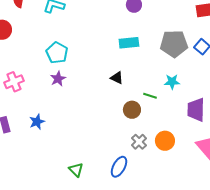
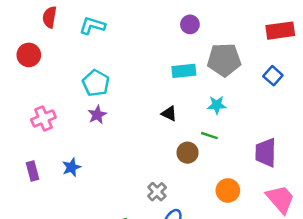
gray pentagon: (174, 44) -> (224, 60), moved
cyan star: (172, 82) -> (217, 105), moved
gray cross: (139, 142) -> (157, 192), moved

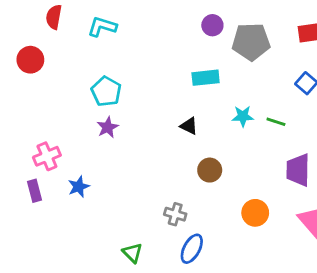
gray pentagon: (224, 60) -> (251, 42), moved
pink cross: (43, 118) -> (47, 156), moved
green line: (209, 136) -> (276, 122), moved
gray cross: (157, 192) -> (175, 214), turned -30

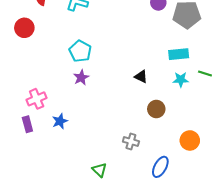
cyan rectangle: (206, 78) -> (179, 54), moved
cyan star: (243, 116) -> (181, 80), moved
blue ellipse: (192, 249) -> (160, 167), moved

